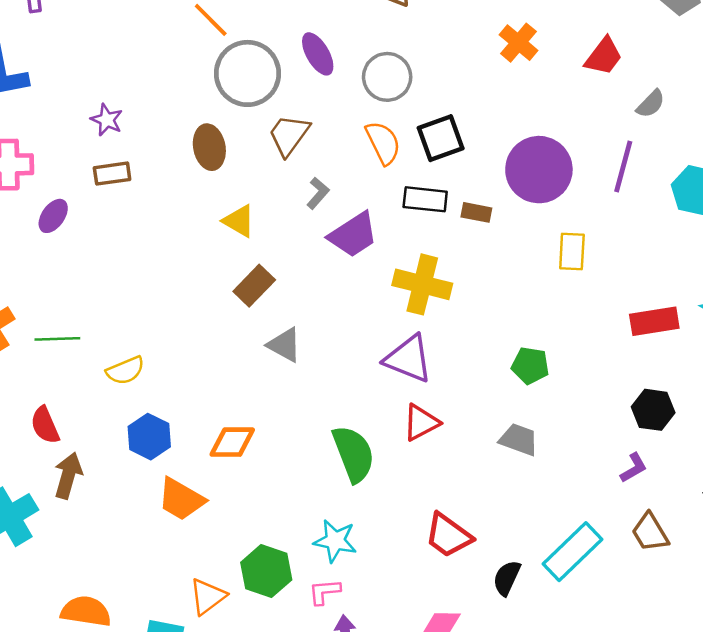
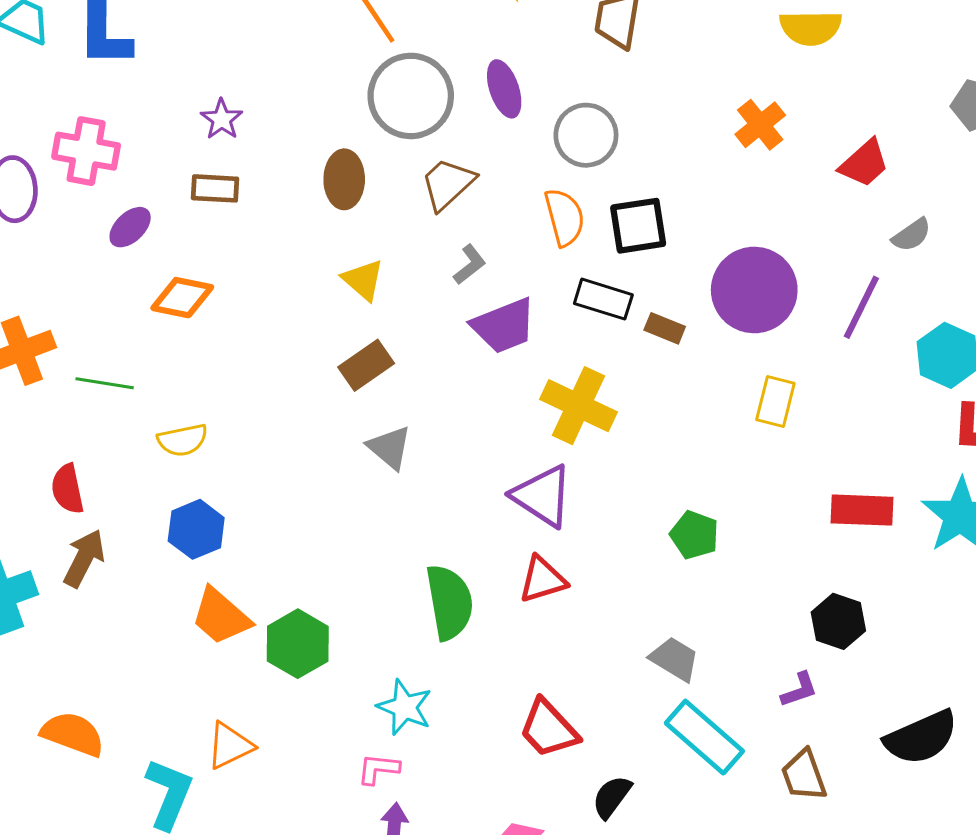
gray trapezoid: (519, 440) -> (674, 659), moved
orange diamond: (232, 442) -> (182, 298), moved
cyan rectangle: (572, 552) -> (704, 737), moved, turned 74
green hexagon: (266, 571) -> (298, 644), moved

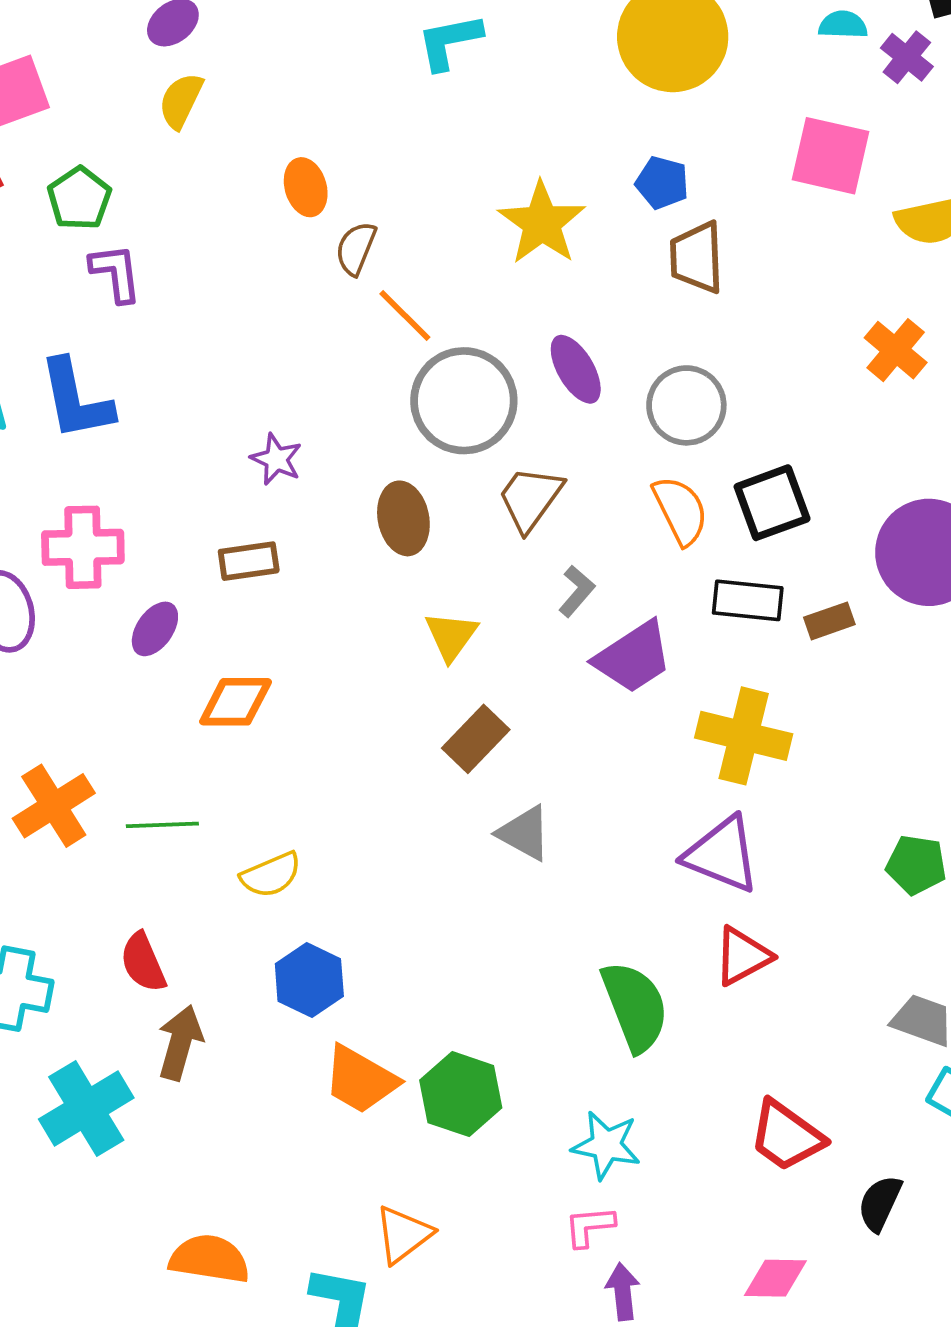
purple star: (222, 119) -> (276, 459), moved
yellow triangle: (363, 280) -> (451, 636), turned 36
brown rectangle: (665, 328) -> (829, 621), turned -30

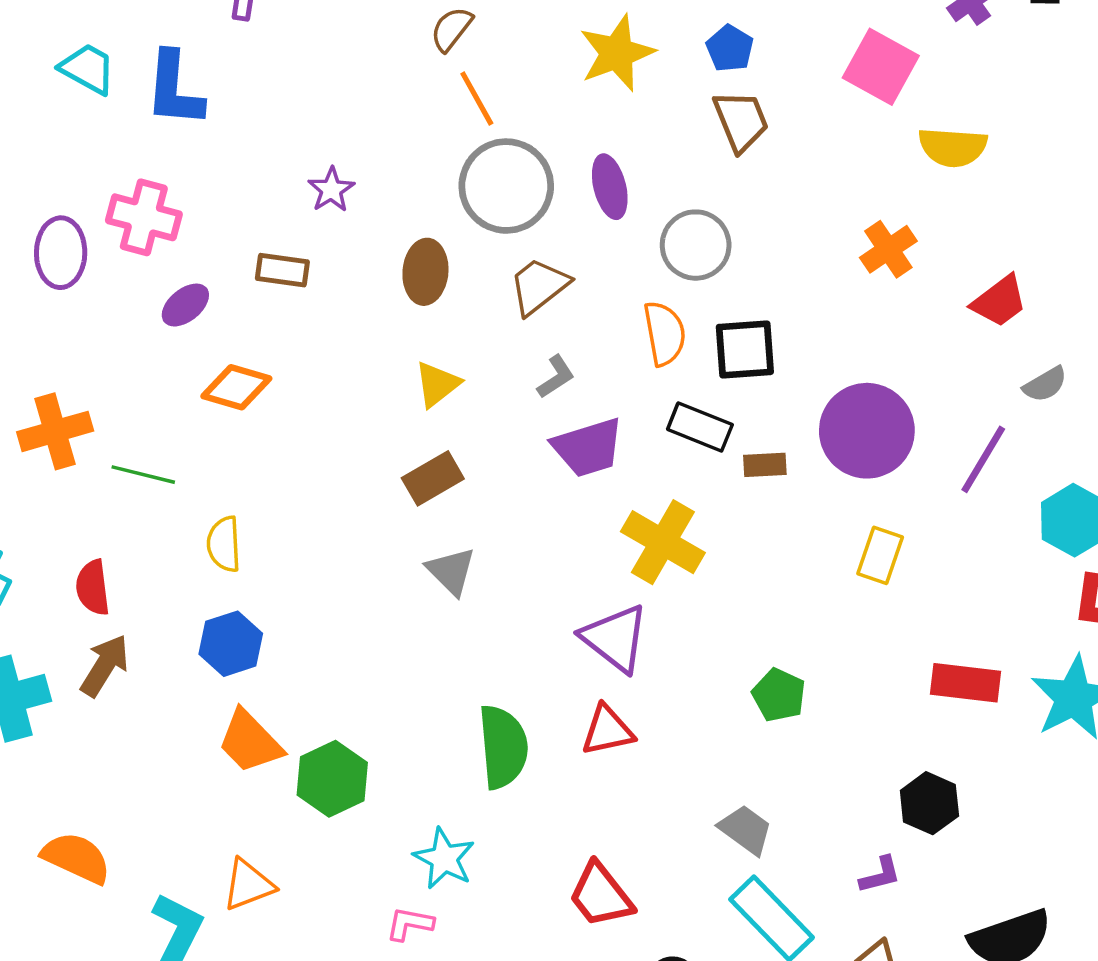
brown trapezoid: (697, 257) -> (741, 121), turned 144
yellow semicircle: (271, 875) -> (224, 544), turned 94

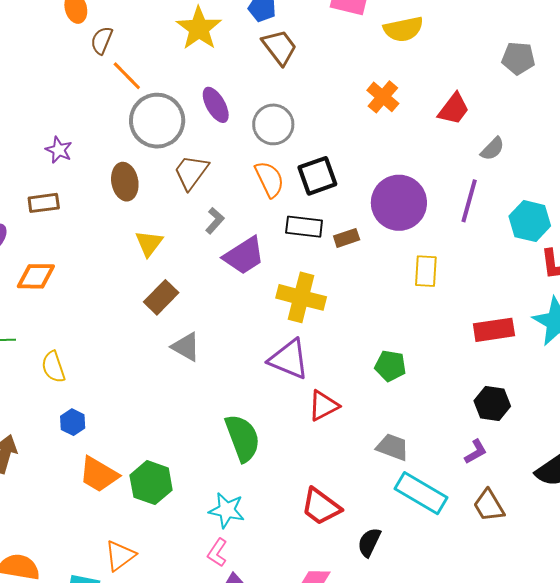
blue hexagon: (231, 644) -> (73, 422), size x0.7
red triangle: (608, 730) -> (323, 406), moved
pink L-shape: (410, 924) -> (217, 553), turned -52

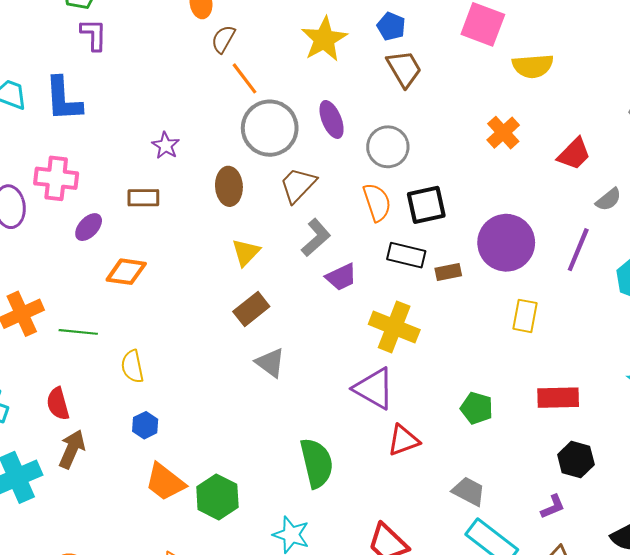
gray L-shape: (215, 221) -> (316, 238), size x1.4
purple trapezoid: (244, 256) -> (341, 277), size x0.7
red rectangle: (494, 330) -> (558, 398), moved

